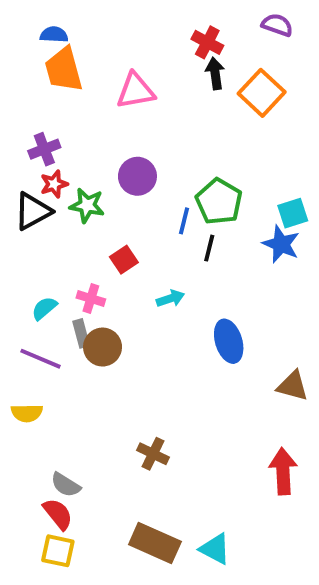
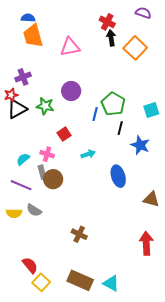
red star: (54, 184) -> (11, 95), moved
blue star: (281, 244) -> (140, 145), moved
black line: (209, 248) -> (120, 128), moved
gray semicircle: (66, 485) -> (34, 210), moved
yellow square: (58, 551) -> (41, 282), moved, turned 30

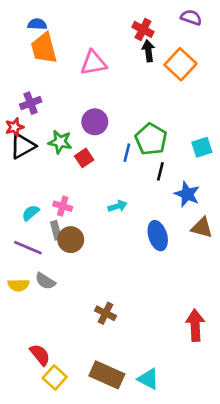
red square: (64, 134) -> (84, 158), moved
brown triangle: (151, 199) -> (202, 228), moved

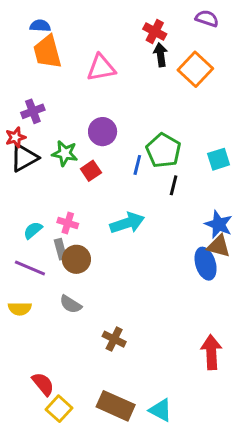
blue star: (187, 194) -> (219, 224), moved
cyan arrow: (118, 206) -> (127, 223), size x1.6
blue ellipse: (158, 236) -> (206, 264), moved
gray semicircle: (45, 281) -> (71, 304), moved

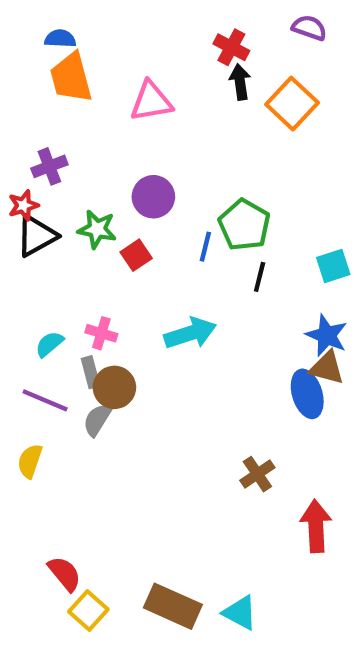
cyan square: (219, 159) -> (333, 266), moved
gray semicircle: (71, 304) -> (97, 420), moved, turned 90
yellow semicircle: (20, 309) -> (30, 461), turned 110
brown cross: (114, 339) -> (257, 474), moved, turned 30

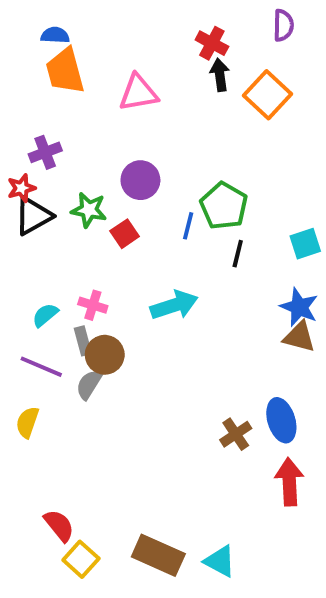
purple semicircle: (309, 28) -> (283, 25), turned 72
blue ellipse: (307, 394) -> (281, 420), moved

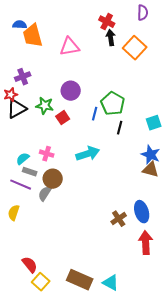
blue semicircle: (55, 35) -> (20, 25), moved
gray rectangle: (83, 341) -> (30, 172), moved, turned -56

